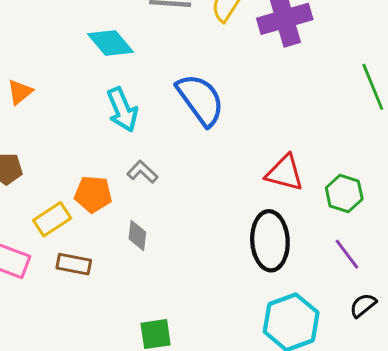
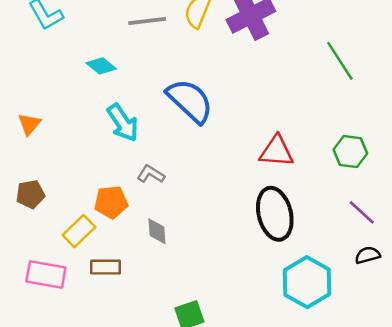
cyan diamond: (110, 43) -> (101, 66), size x0.7
green hexagon: (344, 193) -> (350, 152), moved
purple line: (347, 254) -> (362, 212), moved
black semicircle: (363, 305) -> (368, 255), turned 35

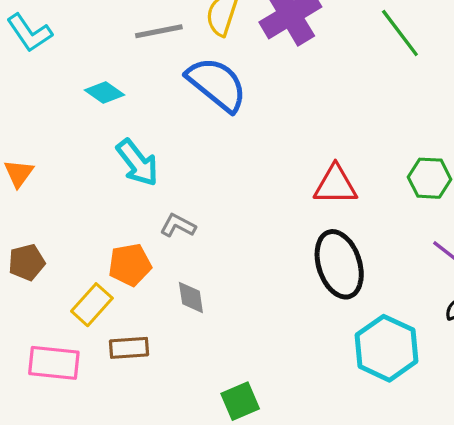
green line: (340, 61) -> (400, 33), moved
blue semicircle: (190, 101) -> (217, 84), moved

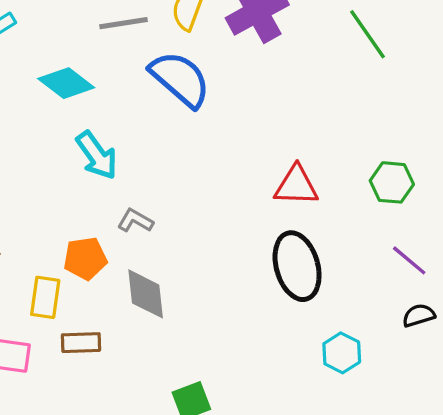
cyan diamond: (105, 93) -> (66, 83), size x1.4
gray diamond: (191, 297) -> (146, 294), size x1.5
yellow rectangle: (92, 305) -> (45, 297), turned -36
cyan hexagon: (387, 348) -> (342, 353), size x0.6

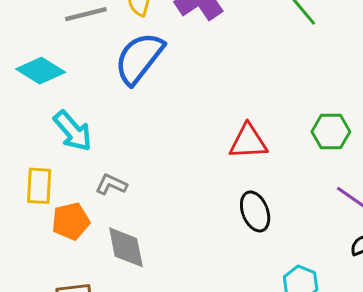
blue semicircle: (180, 79) -> (139, 58), turned -88
black ellipse: (297, 266) -> (255, 211), size x0.7
yellow rectangle: (45, 297) -> (39, 186), moved

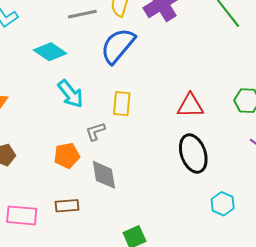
gray L-shape: (111, 185) -> (95, 131), turned -45
yellow rectangle: (39, 186) -> (122, 104), moved
black ellipse: (255, 211) -> (193, 153), size x1.4

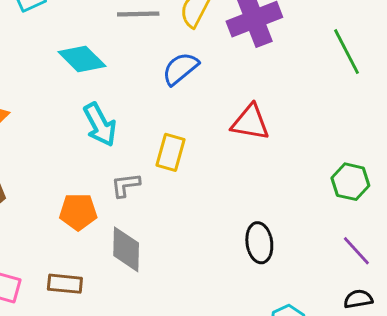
blue semicircle: (118, 46) -> (180, 69), size x0.7
red triangle: (190, 106) -> (250, 122), moved
black ellipse: (193, 153) -> (259, 243), size x0.7

